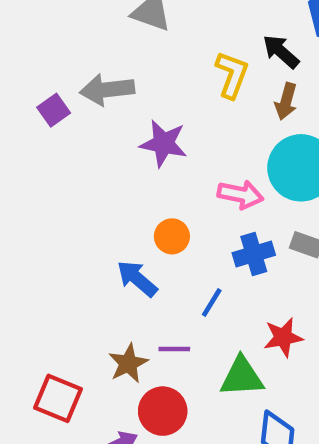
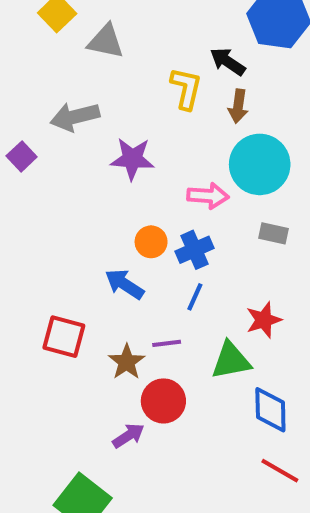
purple square: (54, 110) -> (22, 156), moved
blue cross: (254, 254) -> (194, 250), moved
red square: (58, 398) -> (64, 337), moved

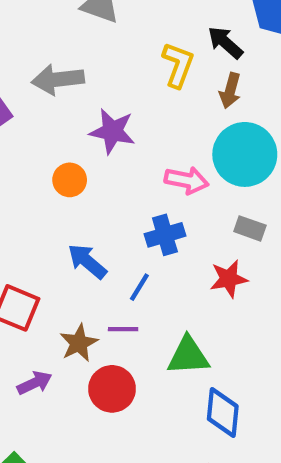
orange circle: (151, 242) -> (70, 180), moved
blue line: (195, 297) -> (139, 287), moved
red star: (264, 320) -> (229, 279), moved
purple arrow: (128, 436) -> (35, 383), moved

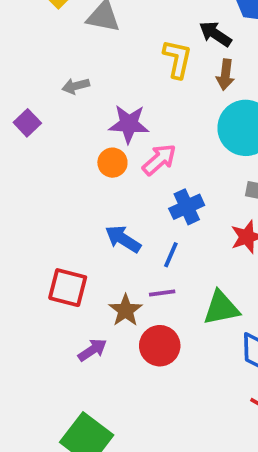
gray arrow: (58, 79) -> (76, 86), size x0.6
orange circle: (70, 180) -> (112, 163), moved
pink arrow: (187, 180) -> (159, 160), moved, turned -45

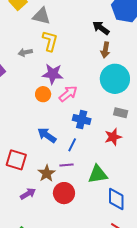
yellow L-shape: (177, 59) -> (50, 41), moved
blue cross: (187, 207) -> (82, 120), turned 36

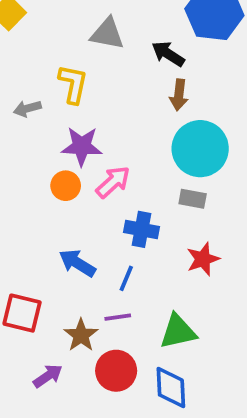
gray triangle: (42, 16) -> (107, 34), moved
gray rectangle: (121, 113) -> (193, 199), moved
blue diamond: (116, 199) -> (171, 387), moved

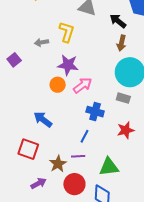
blue arrow: (77, 263) -> (43, 119), moved

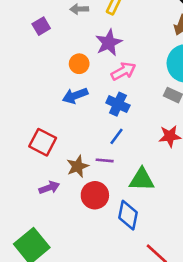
purple star: (68, 65) -> (109, 43), turned 30
orange circle: (58, 85) -> (79, 64), moved
blue cross: (95, 112) -> (118, 104), moved
blue arrow: (43, 119) -> (75, 96), moved, turned -66

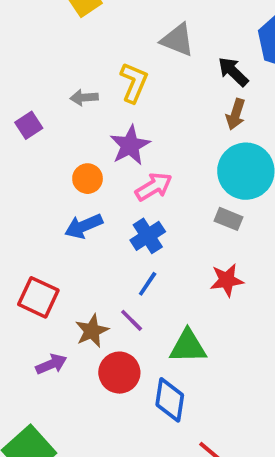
blue cross: (118, 104) -> (148, 236), turned 35
purple line: (105, 160) -> (132, 320), turned 42

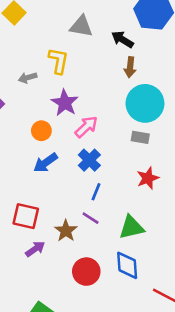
purple arrow: (51, 364) -> (35, 249), moved
red circle: (119, 373) -> (86, 272), moved

